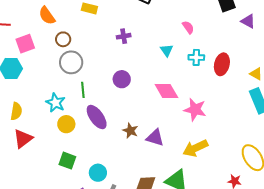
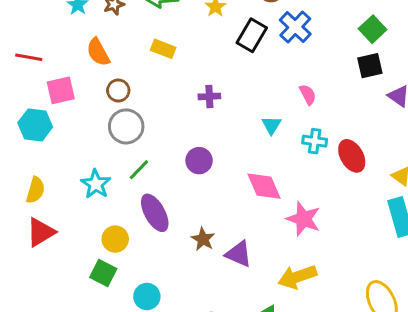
red ellipse: (222, 64) -> (352, 156), turned -50
green line: (83, 90) -> (139, 170), turned 42
yellow circle: (66, 124) -> (115, 239), moved

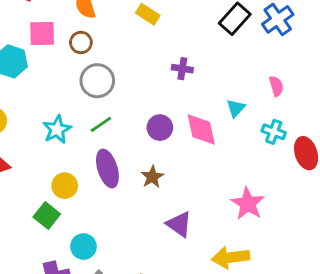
brown circle: (118, 90) -> (81, 42), moved
pink diamond: (264, 186) -> (201, 129), moved
brown star: (203, 239) -> (152, 177), moved

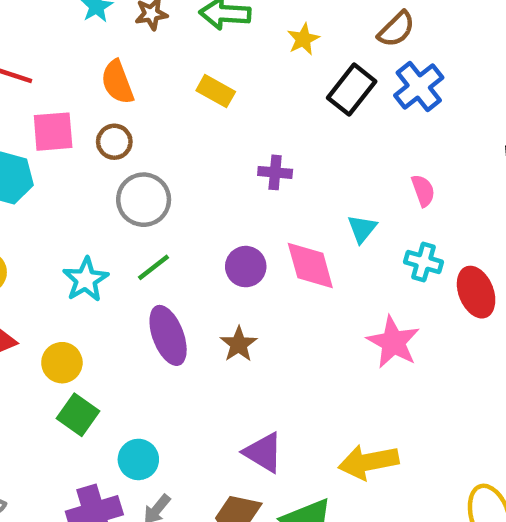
yellow circle: (65, 186) -> (62, 363), moved
pink star: (248, 204) -> (393, 342), moved
purple triangle: (179, 224) -> (263, 452), moved

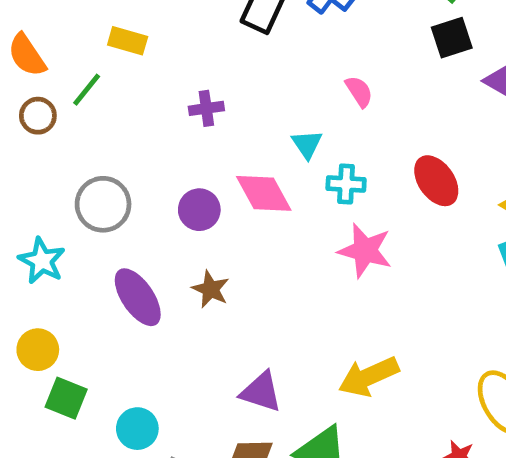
gray circle: (144, 200) -> (103, 204), moved
cyan cross: (424, 262) -> (346, 184), moved
green line: (154, 267) -> (87, 90), moved

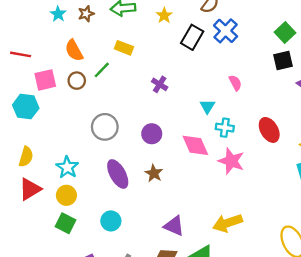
purple cross: (206, 108) -> (160, 84), turned 35
pink diamond: (264, 193) -> (195, 145), moved
cyan star: (42, 261) -> (67, 167), moved
green square: (66, 398) -> (66, 223), moved
cyan circle: (137, 429) -> (111, 221), moved

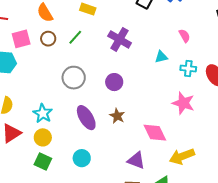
green line: (102, 70) -> (75, 37), moved
purple cross: (160, 84) -> (120, 39), size x1.6
cyan triangle: (207, 106) -> (161, 57), turned 48
cyan cross: (225, 128) -> (188, 69), moved
pink diamond: (195, 145) -> (155, 133), moved

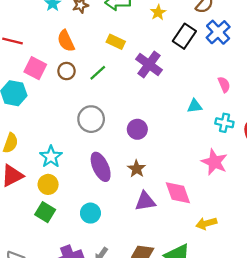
pink square: (21, 39) -> (35, 68), turned 36
purple cross: (120, 39) -> (149, 64), moved
yellow arrow: (182, 156) -> (206, 223), size x0.7
purple triangle: (136, 160) -> (145, 201), moved, turned -36

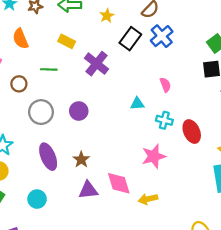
brown circle: (66, 71) -> (19, 84), moved
green line: (98, 73) -> (49, 69), turned 42
purple circle: (137, 129) -> (79, 111), moved
pink star: (214, 162) -> (154, 156), turned 30
yellow arrow: (206, 223) -> (148, 199), moved

